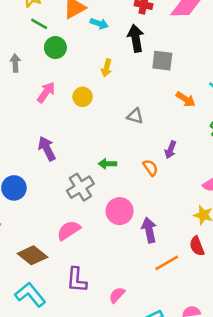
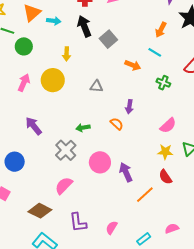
gray square: (162, 61) -> (108, 39), turned -36
yellow circle: (83, 97) -> (53, 80), size x1.5

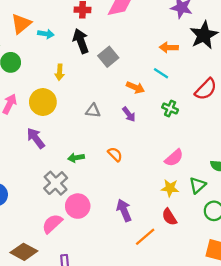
orange arrow: (161, 30) -> (169, 47), turned 63
purple arrow: (129, 107) -> (129, 114), moved, turned -48
purple arrow: (34, 126) -> (36, 138), moved
pink circle: (100, 162) -> (78, 206), moved

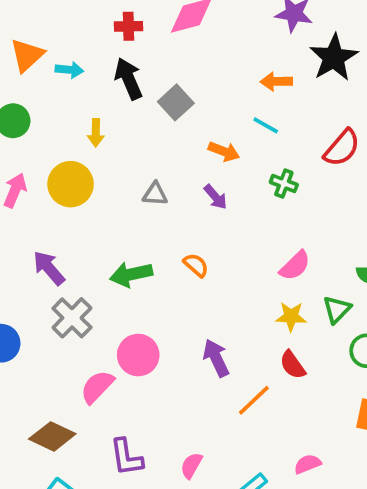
purple arrow: (36, 138) -> (49, 268), moved
green arrow: (76, 158) -> (131, 274), size x1.5
gray cross: (56, 183) -> (72, 318), moved

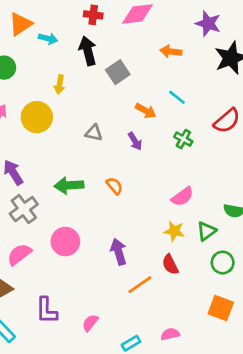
orange arrow: (276, 82) -> (171, 51), moved
pink semicircle: (97, 387) -> (19, 254), moved

